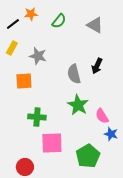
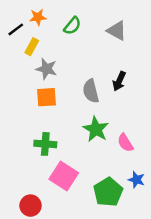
yellow rectangle: (12, 48) -> (32, 47), moved
orange square: (24, 81) -> (46, 97), moved
blue star: (111, 134) -> (136, 180), moved
pink square: (52, 143) -> (64, 176), turned 35

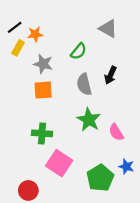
orange star: (38, 17) -> (35, 34), moved
green semicircle: (72, 26) -> (78, 51), moved
yellow rectangle: (32, 47) -> (18, 48), moved

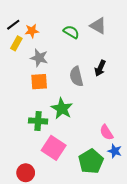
green semicircle: (78, 51) -> (71, 32), moved, turned -98
green star: (89, 120) -> (62, 109), moved
pink semicircle: (116, 132) -> (106, 132), moved

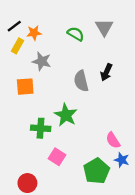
gray triangle: (98, 26) -> (104, 27), turned 30
orange square: (39, 82) -> (25, 87), moved
pink square: (54, 148) -> (57, 157), size x0.7

